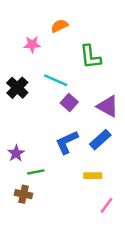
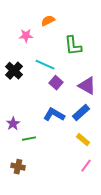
blue L-shape: (67, 142) -> (54, 115), turned 55
yellow rectangle: (93, 176) -> (83, 140), moved, turned 40
brown cross: (24, 194) -> (18, 167), moved

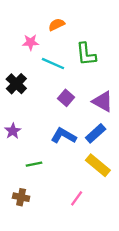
cyan line: (45, 65) -> (53, 64), moved
purple star: (13, 124) -> (13, 131), moved
yellow rectangle: (83, 140) -> (98, 165), size x1.5
pink line: (86, 166) -> (77, 198), moved

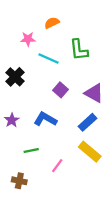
blue L-shape: (64, 136) -> (45, 119), moved
pink line: (77, 198) -> (57, 166), moved

